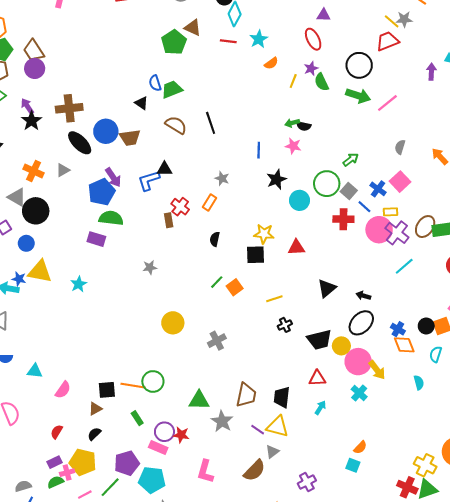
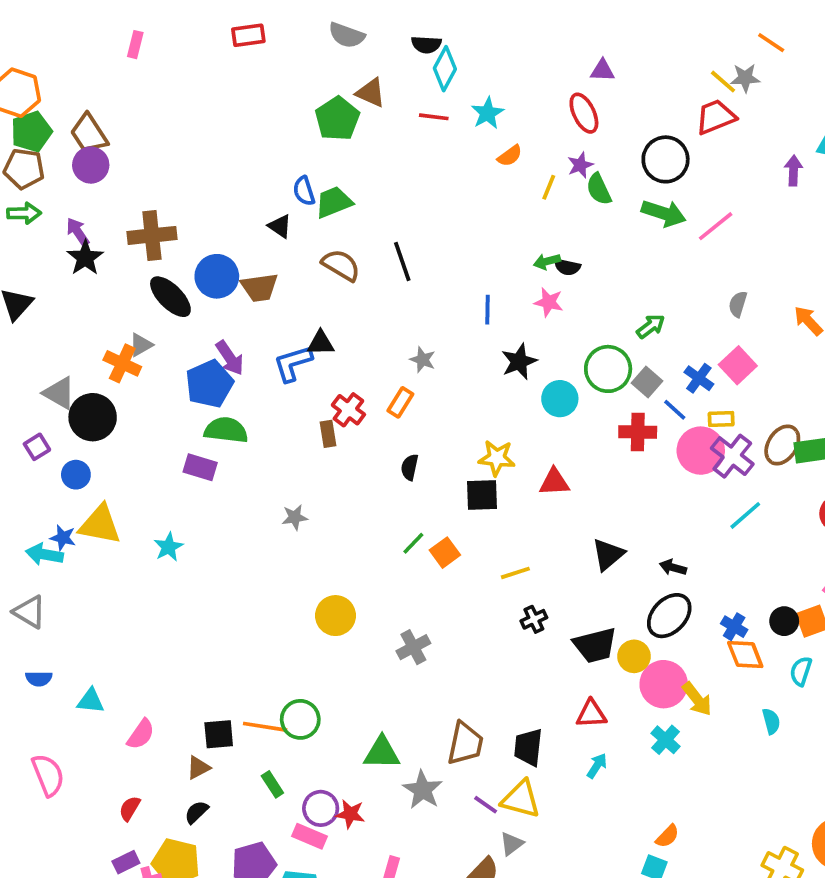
orange cross: (34, 171) -> (122, 363), moved

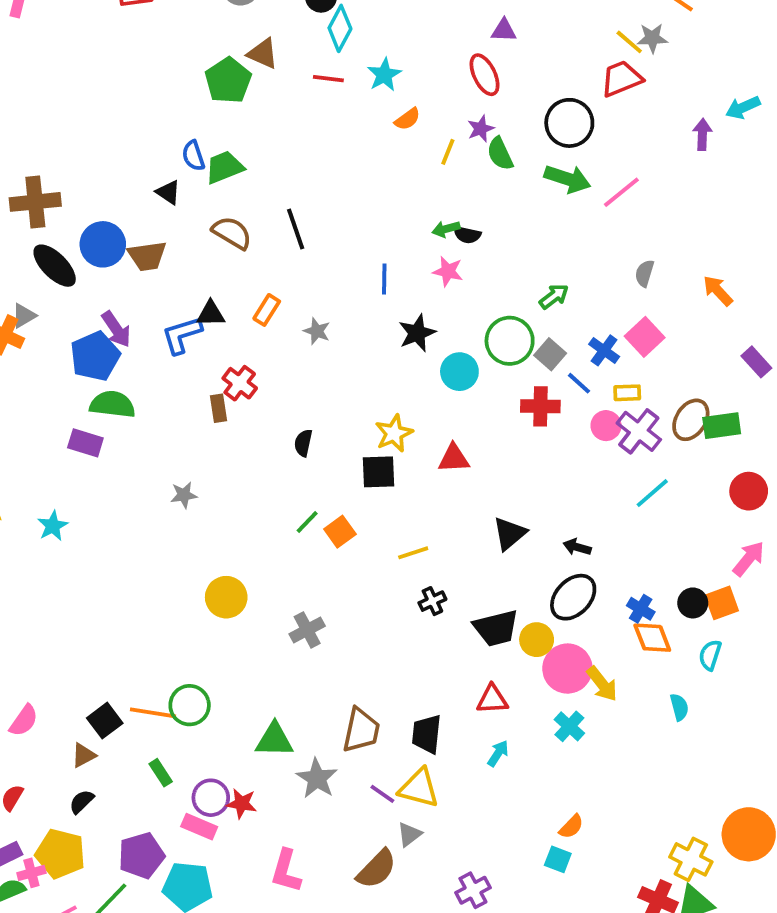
orange rectangle: (400, 402) -> (267, 310), moved
pink circle: (701, 451) -> (606, 426), size x0.6
yellow star: (497, 458) -> (394, 433), turned -30
black square: (219, 734) -> (105, 721), turned -32

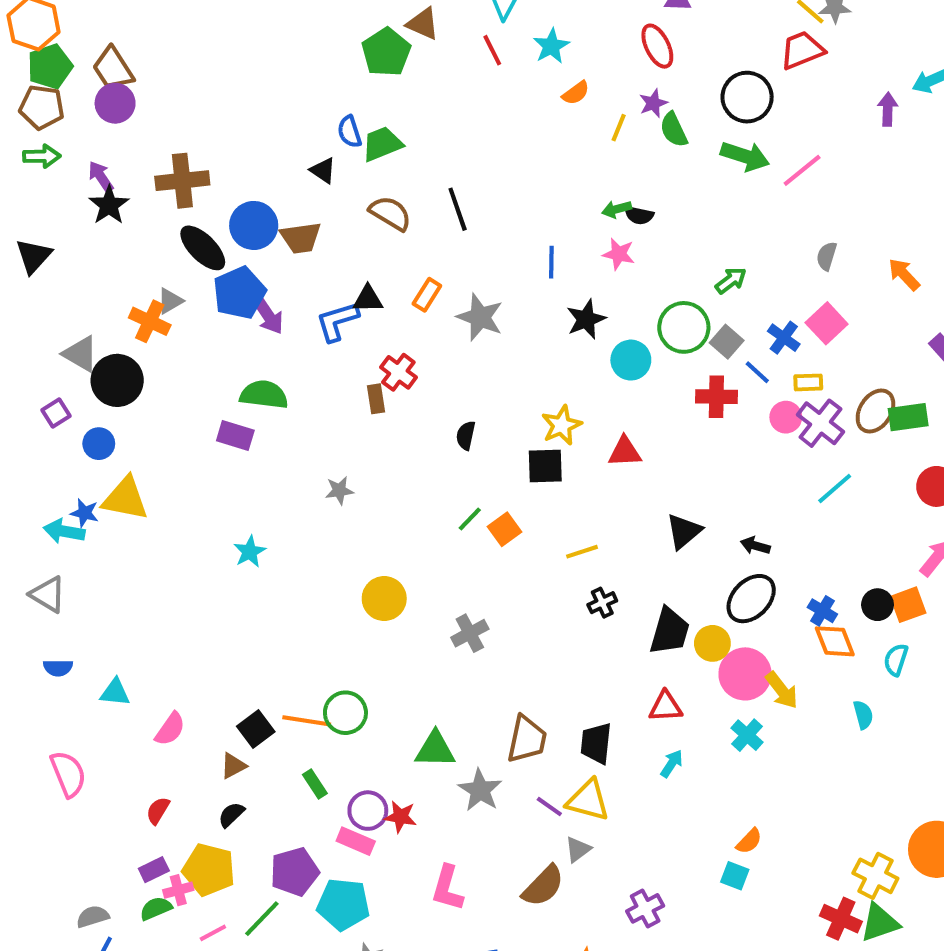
red line: (328, 79) -> (492, 50), turned 56
gray star: (317, 331) -> (480, 317), size x1.6
blue pentagon: (95, 356) -> (239, 293), moved
cyan star: (53, 526) -> (250, 552), moved
black trapezoid: (496, 628) -> (670, 631), turned -60

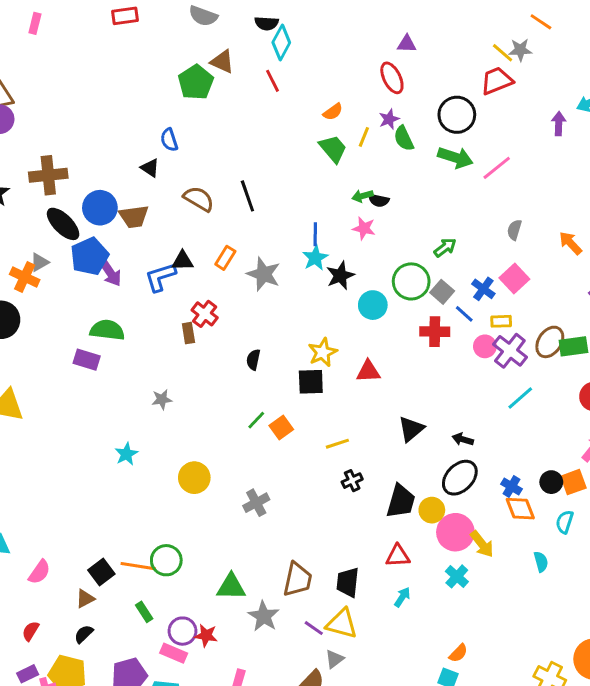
cyan star: (551, 46) -> (315, 258), moved
green trapezoid: (382, 144) -> (333, 149), moved, turned 72
cyan star: (250, 552) -> (126, 454), moved

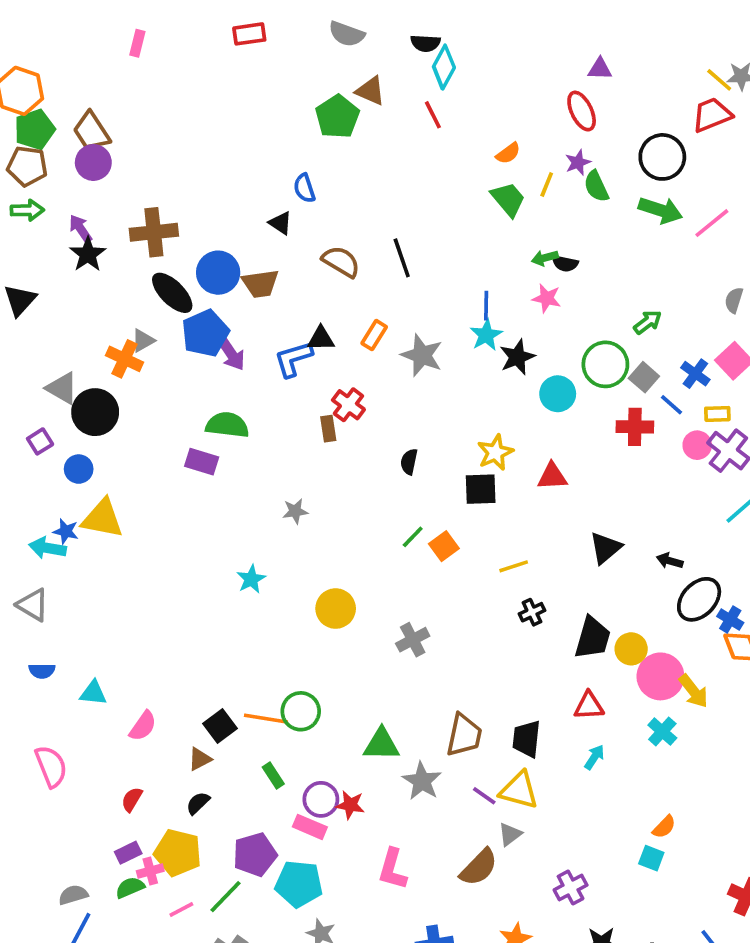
black ellipse: (460, 478) -> (699, 599), moved

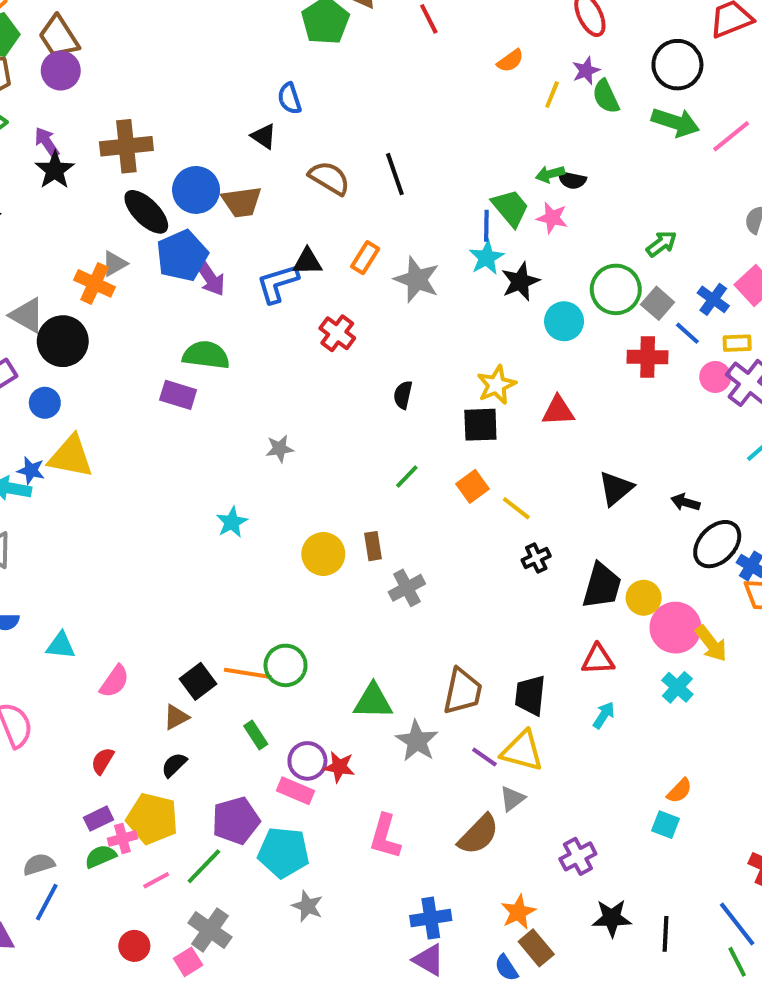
green trapezoid: (508, 199) -> (510, 208), moved
brown rectangle: (328, 429) -> (373, 546), moved
orange square: (444, 546) -> (473, 486), moved
yellow line: (514, 566) -> (516, 508), turned 56

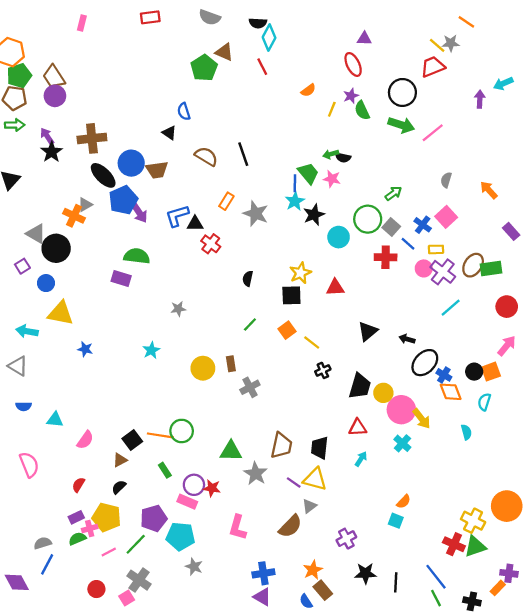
black triangle: (307, 262) -> (195, 224), moved
blue star: (31, 470) -> (85, 349), moved

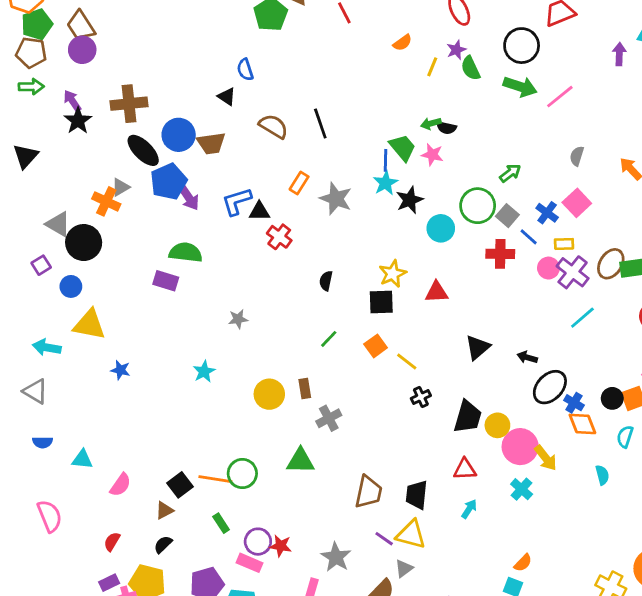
green triangle: (231, 451) -> (300, 461), moved
gray star: (256, 474) -> (336, 557), moved

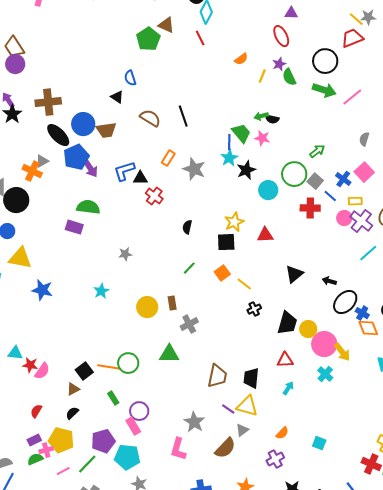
blue star: (120, 370) -> (42, 290), size x1.5
red star: (281, 546) -> (30, 365), moved
pink rectangle: (249, 563) -> (133, 426), turned 36
orange semicircle: (523, 563) -> (282, 433), moved

